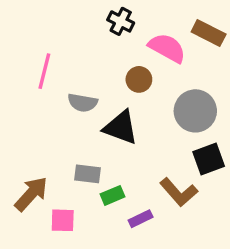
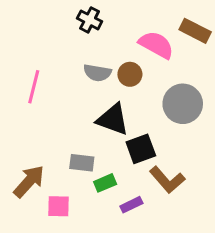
black cross: (121, 21) -> (90, 20), moved
pink line: (44, 71) -> (34, 87), moved
gray semicircle: (83, 103) -> (97, 73), moved
black square: (209, 159) -> (141, 149), moved

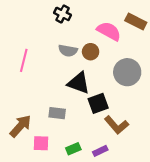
green rectangle: (105, 183) -> (73, 149), moved
purple rectangle: (131, 205) -> (100, 151), moved

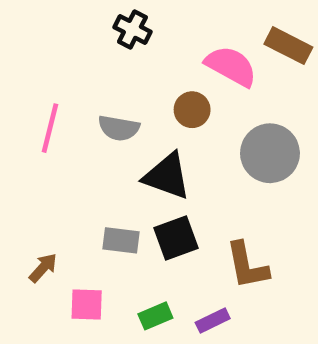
gray semicircle: (68, 51) -> (119, 128), moved
black square: (98, 103) -> (176, 238), moved
brown L-shape: (116, 125) -> (247, 266), turned 30
brown arrow: (20, 126) -> (43, 268), size x0.6

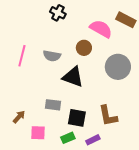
black square: (176, 238) -> (77, 118), moved, turned 30

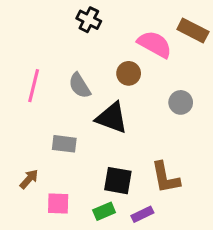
gray semicircle: (52, 56) -> (80, 86), turned 48
gray circle: (118, 67) -> (181, 102), size x0.6
gray rectangle: (53, 105) -> (64, 144), moved

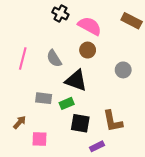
pink semicircle: (155, 44) -> (90, 26), moved
green rectangle: (104, 211) -> (67, 103), moved

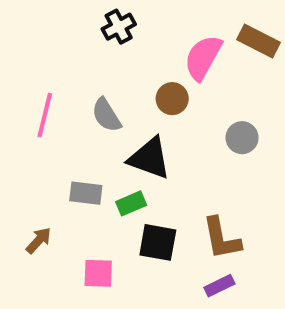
black cross: (60, 13) -> (119, 27), turned 35
pink semicircle: (90, 26) -> (203, 58), moved, turned -90
pink square: (39, 139) -> (98, 273), moved
purple rectangle: (97, 146) -> (219, 286), moved

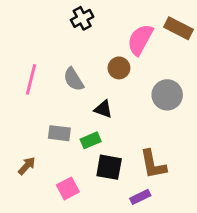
gray circle: (242, 138) -> (167, 95), size x1.4
black triangle: (150, 158) -> (103, 109), size x0.6
pink square: (98, 273) -> (68, 188), turned -30
purple rectangle: (219, 286) -> (140, 197), moved

